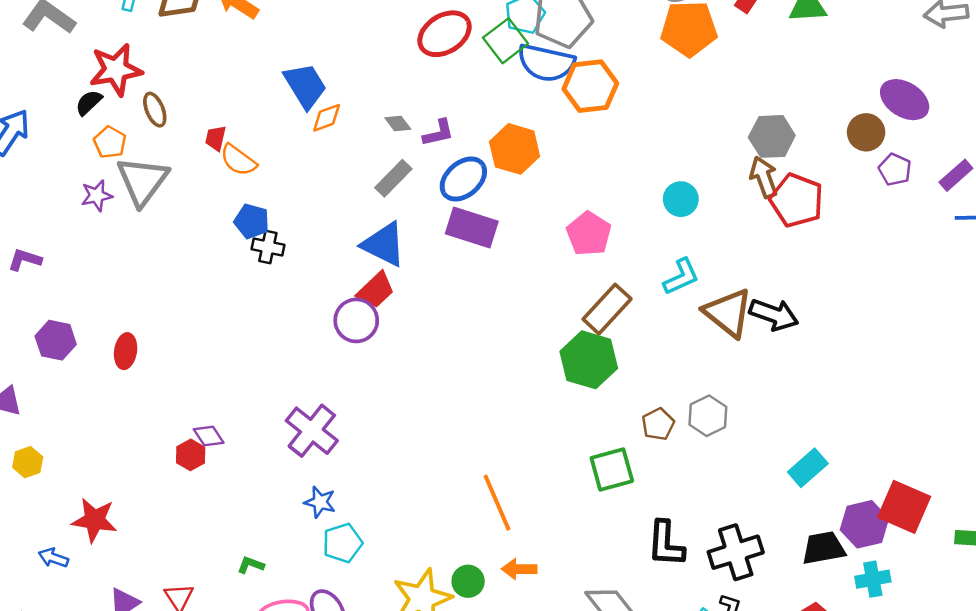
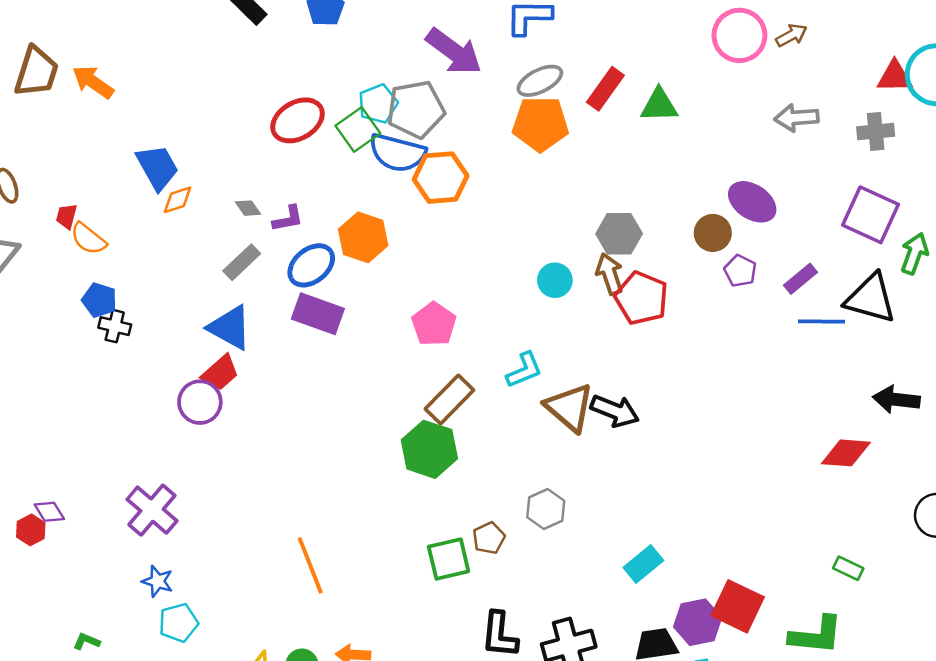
cyan circle: (681, 199) -> (555, 280), moved
brown pentagon: (658, 424) -> (489, 538), moved
orange line: (497, 503) -> (310, 565), moved

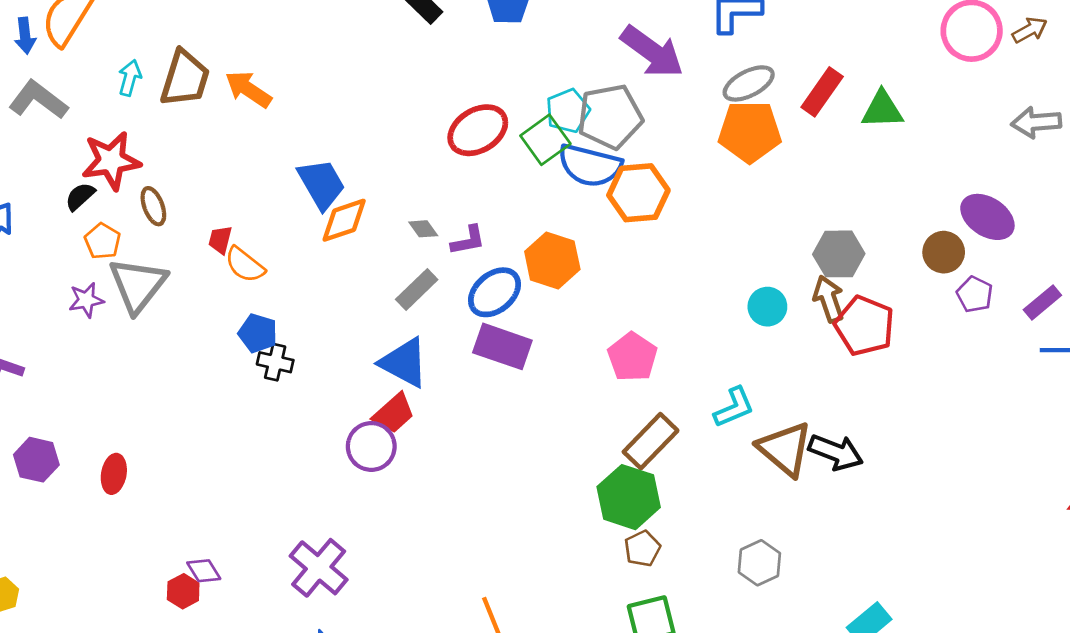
orange diamond: (177, 200) -> (344, 220), size x1.4
brown pentagon: (489, 538) -> (642, 549), moved

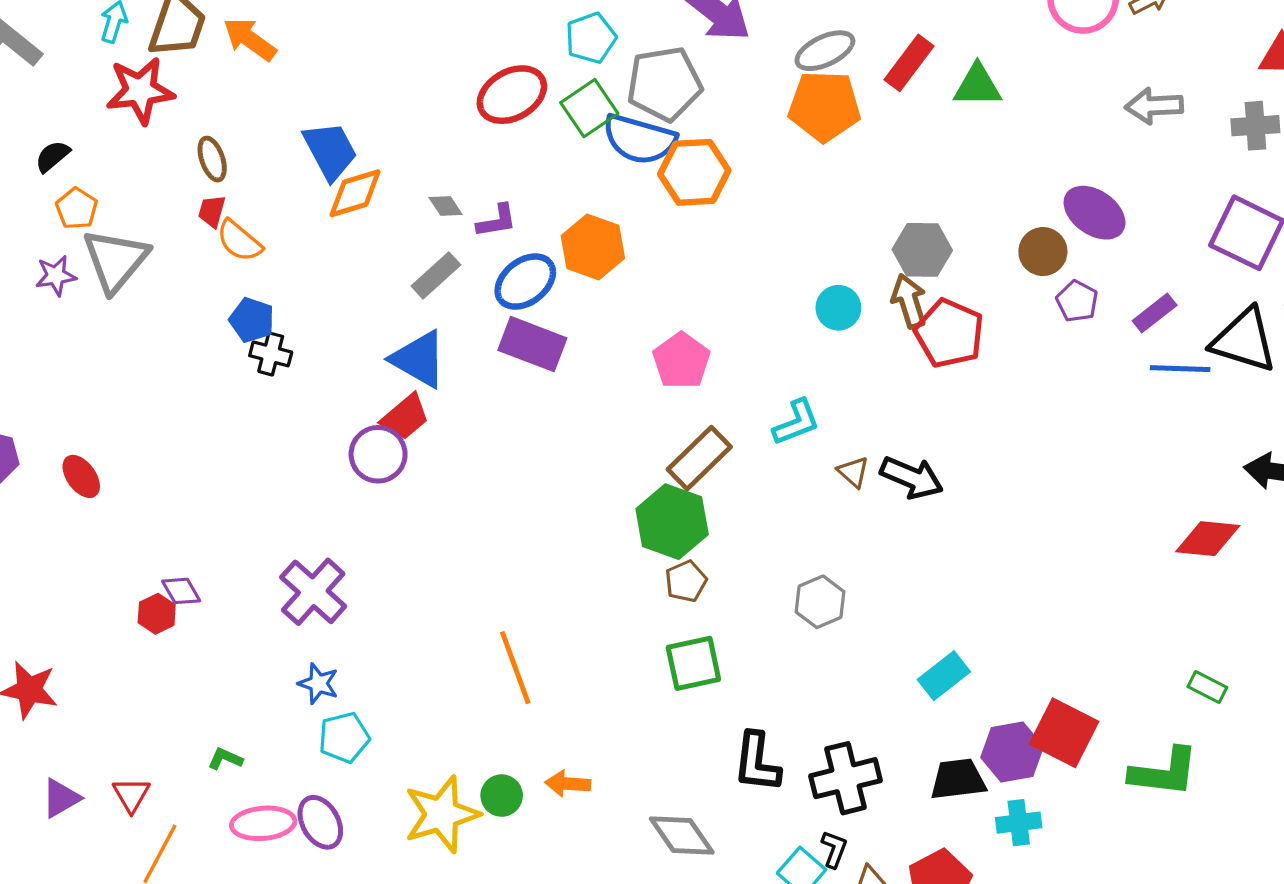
cyan pentagon: (568, 111) -> (591, 38), moved
red star: (111, 161) -> (140, 90), moved
brown ellipse: (153, 206) -> (212, 159), moved
brown triangle: (785, 449) -> (853, 472), size x0.5
red ellipse: (114, 474) -> (81, 476), turned -48

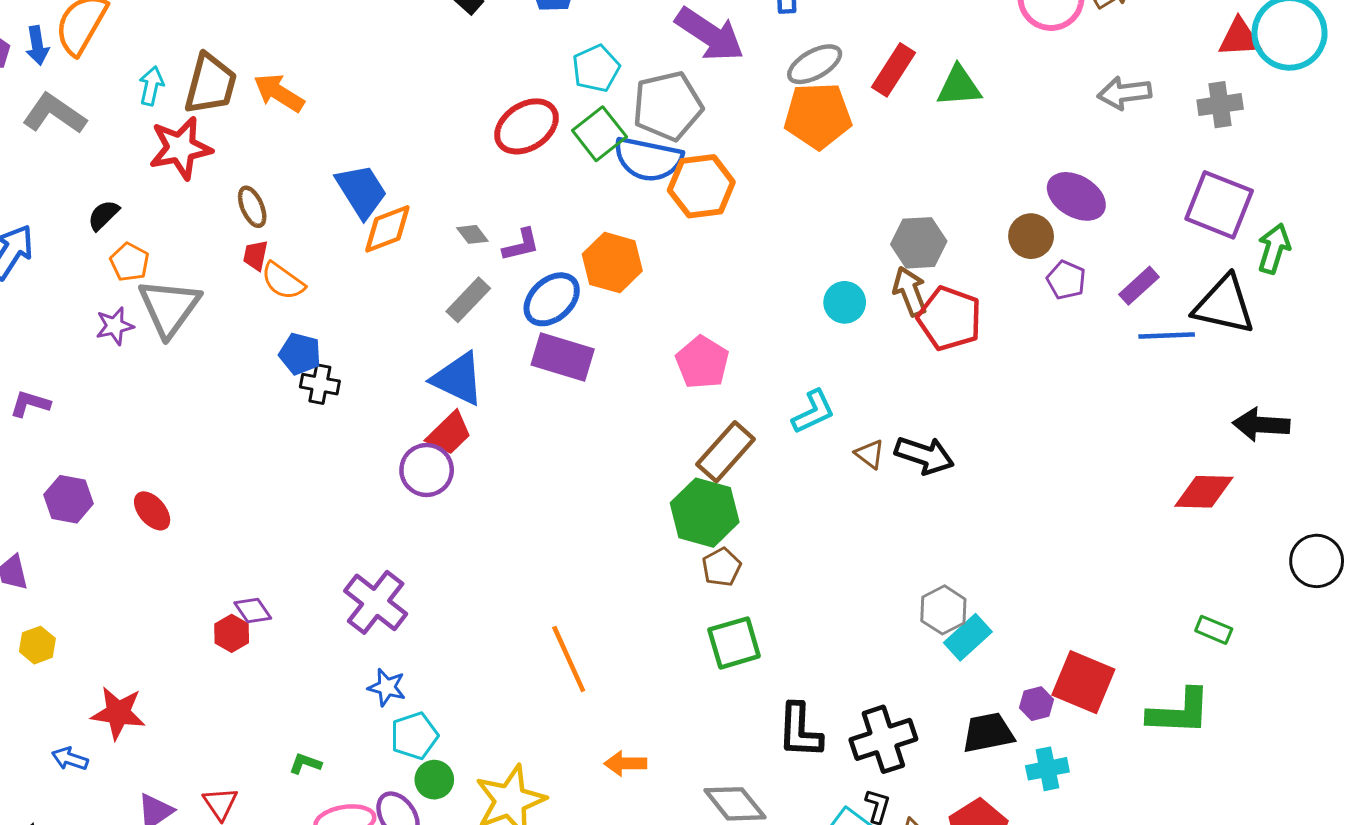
gray hexagon: (820, 602) -> (943, 610), moved
purple hexagon: (1012, 752) -> (1036, 704), size x0.6
green circle: (502, 796) -> (434, 780), moved

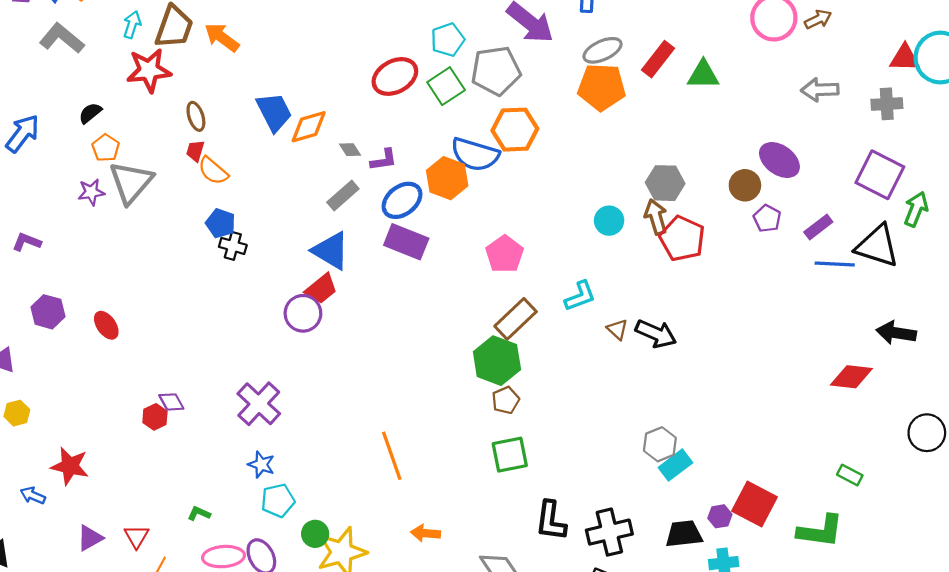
blue semicircle: (648, 159) -> (475, 154), moved
orange diamond: (387, 229) -> (309, 127), moved
green circle: (434, 780) -> (315, 534), moved

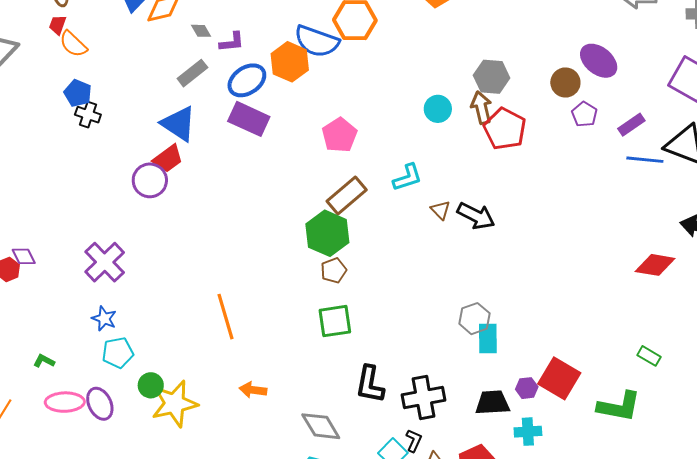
cyan rectangle: (675, 465) -> (488, 338), turned -56

